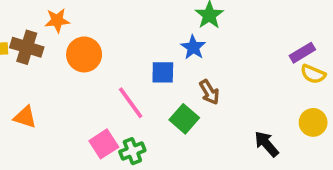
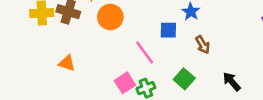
green square: (184, 119) -> (184, 79), moved
black arrow: (267, 144) -> (232, 82), moved

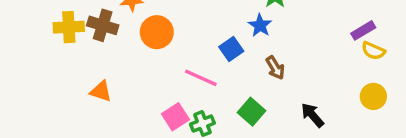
blue square: (168, 30) -> (231, 49), turned -36
pink line: (145, 53) -> (201, 78), turned -30

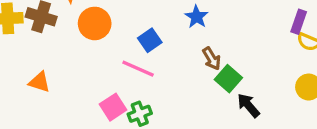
purple rectangle: (363, 30) -> (299, 22), turned -40
blue square: (231, 49) -> (150, 40), moved
green square: (252, 112) -> (228, 79), moved

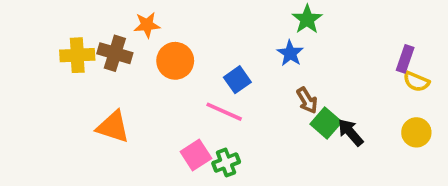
orange triangle: (39, 82) -> (113, 127), size x1.4
black arrow: (248, 105) -> (350, 132), moved

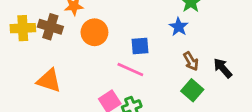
blue square: (237, 80) -> (140, 46), turned 30
green square: (326, 123) -> (192, 90), moved
black arrow: (350, 132) -> (223, 68), moved

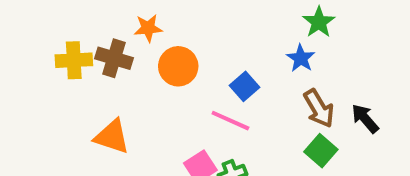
blue square: (140, 46) -> (245, 86), turned -36
brown arrow: (191, 61) -> (319, 108), size x1.4

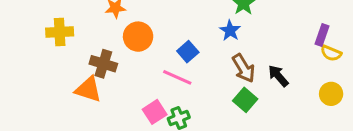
brown cross: (114, 58) -> (103, 64), moved

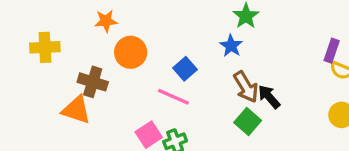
black arrow: (278, 76) -> (269, 97), moved

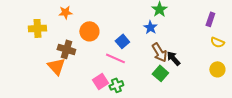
orange star: (106, 21) -> (65, 12), moved
purple rectangle: (332, 51) -> (210, 19), moved
orange triangle: (76, 110) -> (56, 66), turned 30

